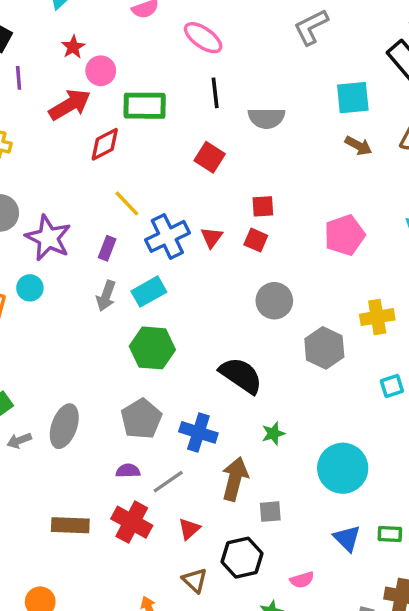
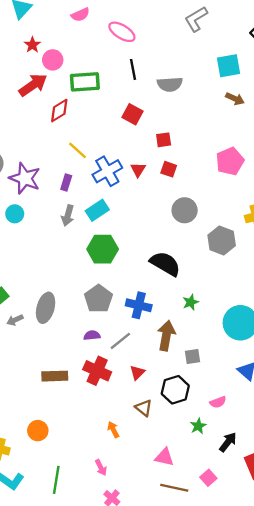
red square: (263, 206) -> (164, 140), moved

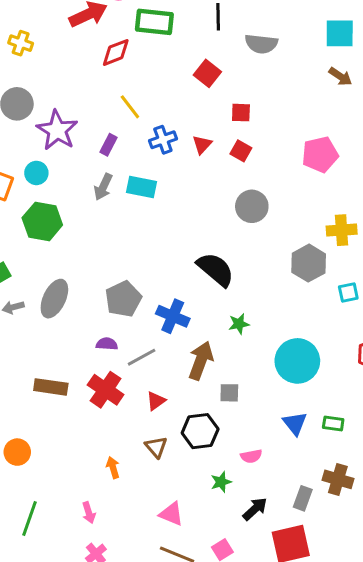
blue cross: (107, 171) -> (163, 140), size x0.7
cyan rectangle: (97, 210) -> (141, 187), turned 35
gray hexagon: (222, 240) -> (309, 263), moved
green hexagon: (103, 249) -> (42, 221), moved

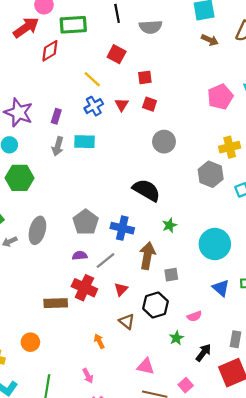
yellow line: (130, 107) -> (92, 79), moved
pink pentagon: (320, 154) -> (220, 97), moved
brown rectangle: (51, 387) -> (56, 303), moved

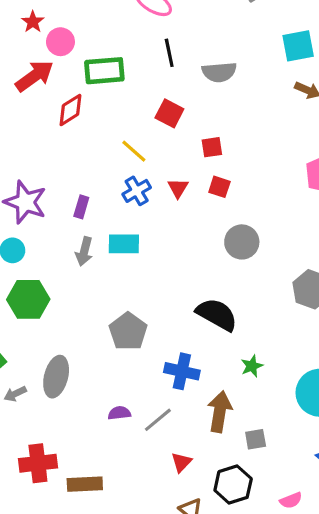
gray pentagon: (86, 222) -> (128, 331), moved
red cross: (84, 288) -> (38, 463), moved, turned -30

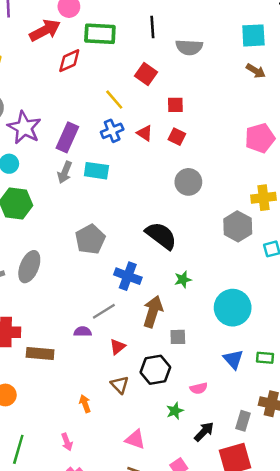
red triangle: (178, 188) -> (145, 133), turned -36
purple rectangle: (81, 207) -> (67, 137), size x1.6
purple semicircle: (119, 413) -> (83, 332), moved

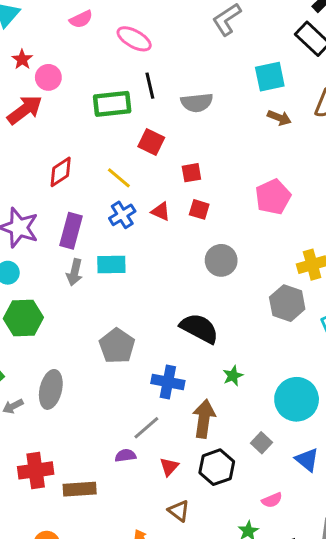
green rectangle: (100, 34) -> (112, 104), moved
red diamond: (69, 61) -> (61, 172), moved
pink pentagon: (260, 138) -> (273, 197), moved
gray square: (178, 337) -> (262, 443), moved, turned -36
black hexagon: (155, 370) -> (217, 467), moved

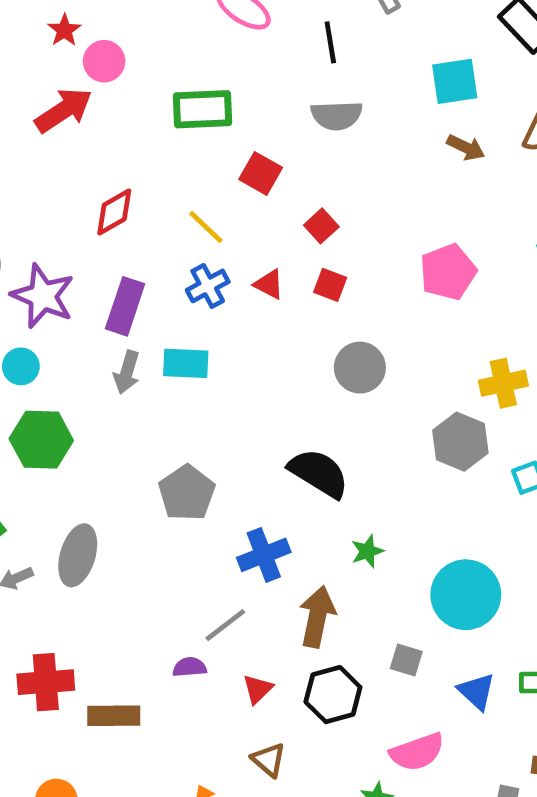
black line: (150, 86) -> (330, 42), moved
red square: (191, 173) -> (321, 226), turned -36
blue cross: (168, 382) -> (264, 555), turned -36
gray square: (262, 443) -> (406, 660), turned -30
pink semicircle: (272, 500) -> (417, 752), size x1.6

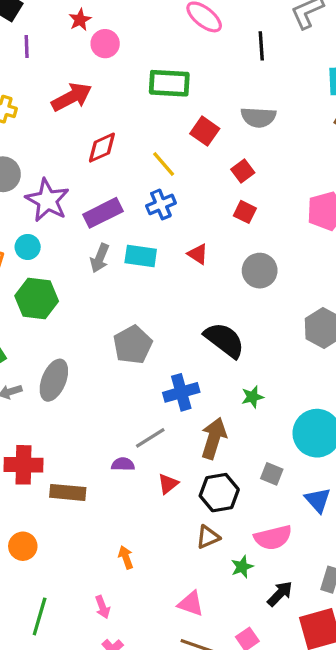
red arrow: (64, 110) -> (72, 97), moved
gray semicircle: (337, 115) -> (258, 117), moved
red triangle: (269, 284) -> (198, 254), moved
purple rectangle: (125, 306) -> (103, 213), turned 39
brown triangle: (269, 760) -> (208, 537), moved, turned 50

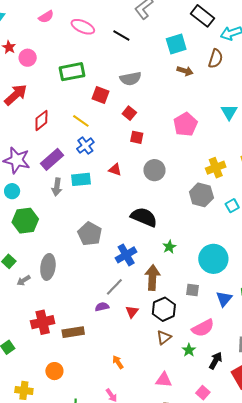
black line: (261, 46) -> (121, 35), turned -42
blue triangle: (318, 500) -> (224, 299), turned 36

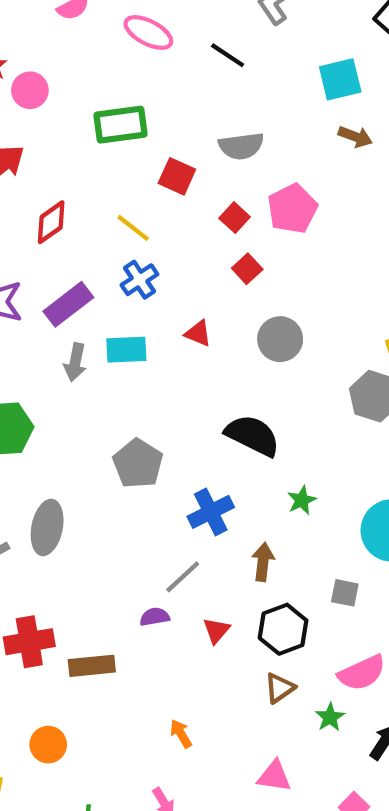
pink pentagon: (185, 124) -> (292, 209), moved
red square: (137, 137) -> (247, 269), turned 32
brown arrow: (152, 277) -> (263, 562), size x0.7

